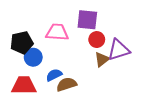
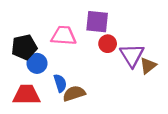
purple triangle: (119, 50) -> (132, 55), turned -45
brown triangle: (102, 59) -> (148, 66), moved
blue semicircle: (54, 75) -> (60, 83), turned 98

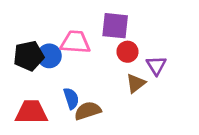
purple triangle: (132, 55) -> (156, 65), size x0.7
blue circle: (37, 63) -> (49, 56), moved
brown triangle: (148, 66) -> (136, 83), moved

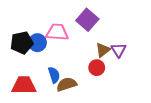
purple square: (115, 26) -> (87, 20), turned 35
red circle: (127, 52) -> (97, 68), moved
brown triangle: (136, 83) -> (103, 50), moved

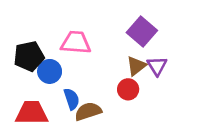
purple square: (87, 20) -> (142, 31), moved
blue circle: (37, 43) -> (50, 71), moved

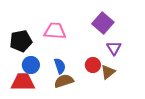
brown triangle: (136, 66) -> (108, 72), moved
blue circle: (50, 71) -> (31, 65), moved
blue semicircle: (72, 99) -> (60, 66), moved

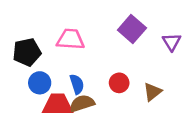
purple triangle: (114, 48) -> (172, 42), moved
brown triangle: (108, 72) -> (152, 92), moved
red trapezoid: (23, 82) -> (58, 105), moved

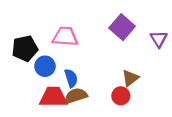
blue circle: (40, 83) -> (45, 66), moved
red circle: (119, 83) -> (121, 96), moved
brown triangle: (152, 92) -> (130, 78), moved

